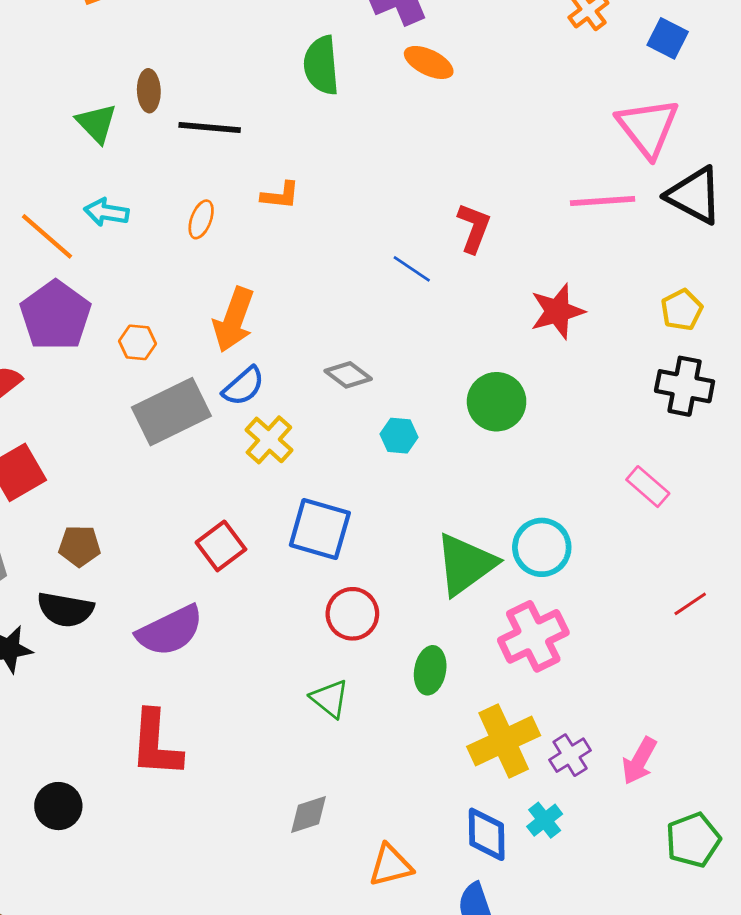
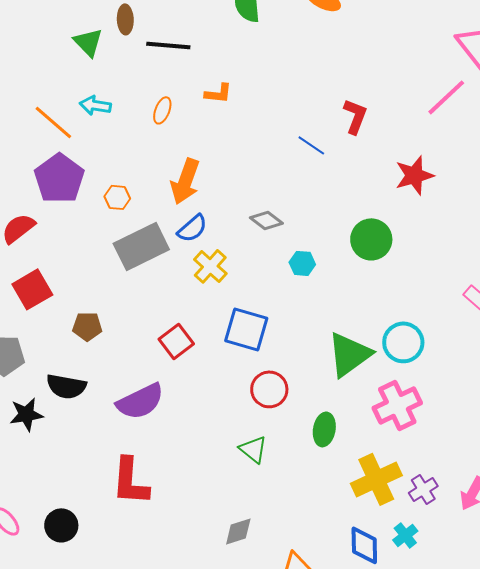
pink line: (603, 201) -> (446, 97), turned -39
brown pentagon: (80, 546) -> (87, 326), moved

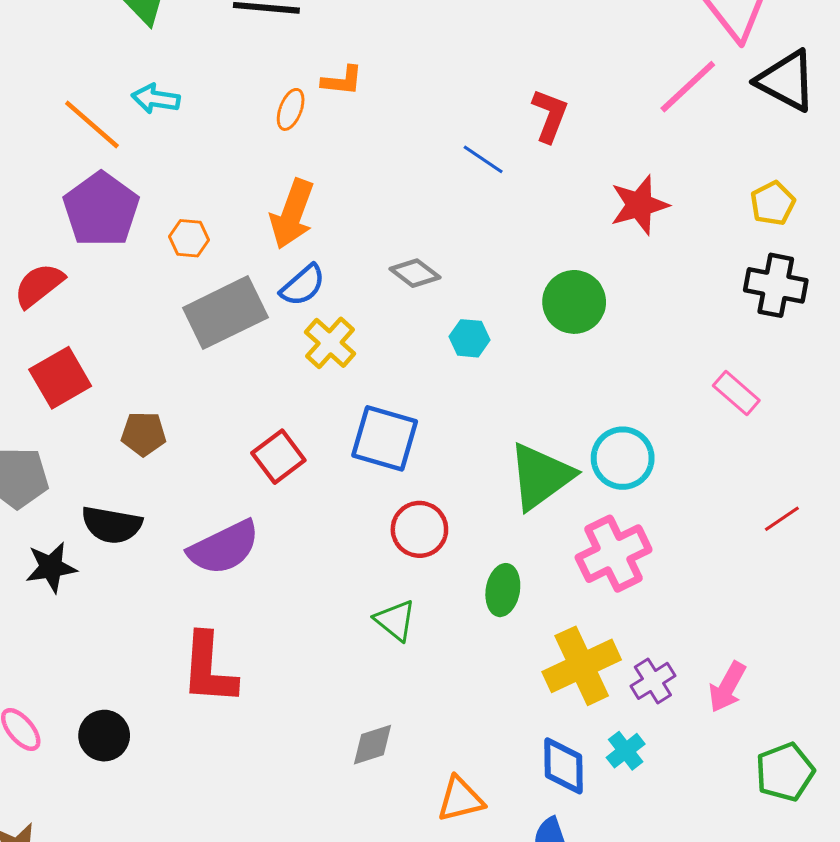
orange ellipse: (162, 110) -> (291, 109), moved

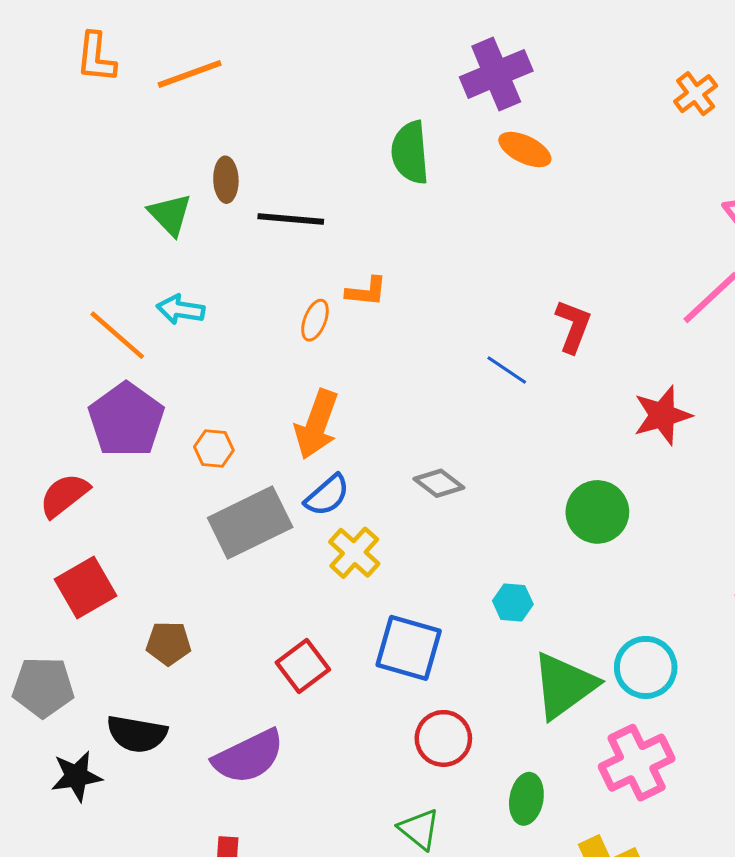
cyan hexagon: (470, 338) -> (513, 603), moved

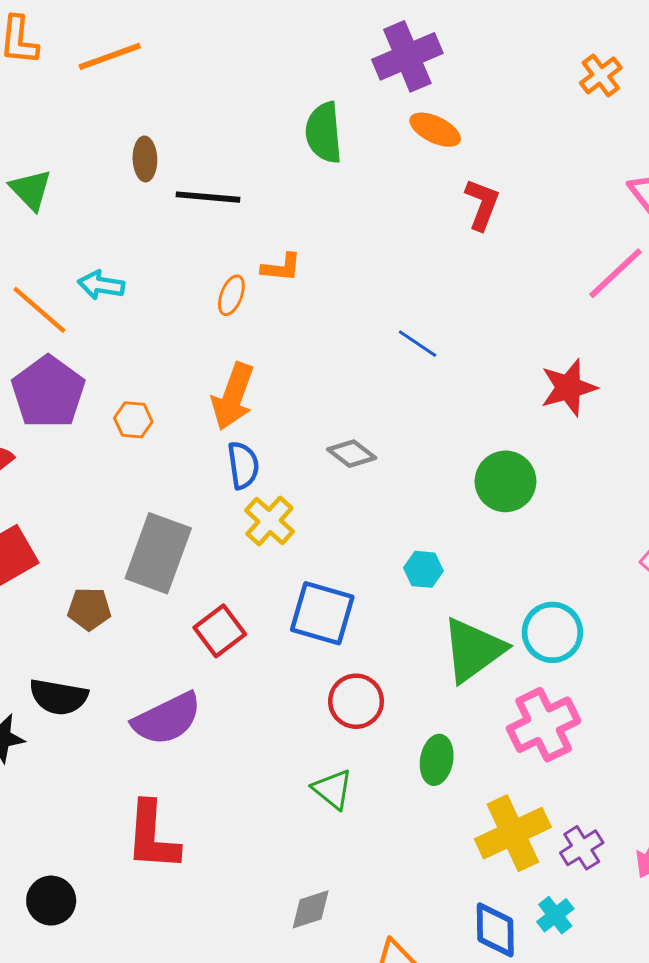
green triangle: (170, 214) -> (31, 190), moved
red L-shape: (573, 326) -> (482, 204), moved
blue semicircle: (327, 495) -> (243, 465), turned -57
gray rectangle: (250, 522) -> (158, 553), moved, turned -44

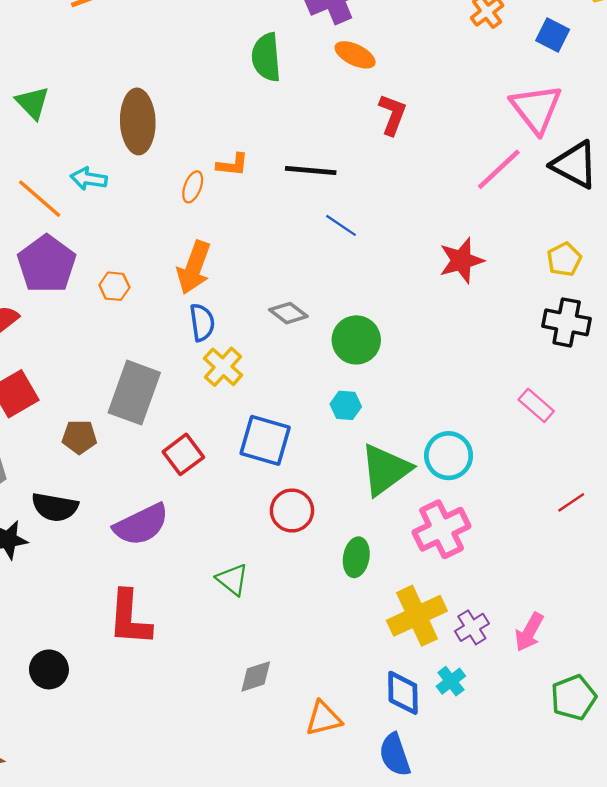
brown ellipse: (145, 159) -> (138, 121), moved, size x1.8
black line: (208, 197) -> (311, 171), moved
green circle: (506, 481) -> (356, 340), moved
green triangle: (333, 789) -> (232, 579), moved

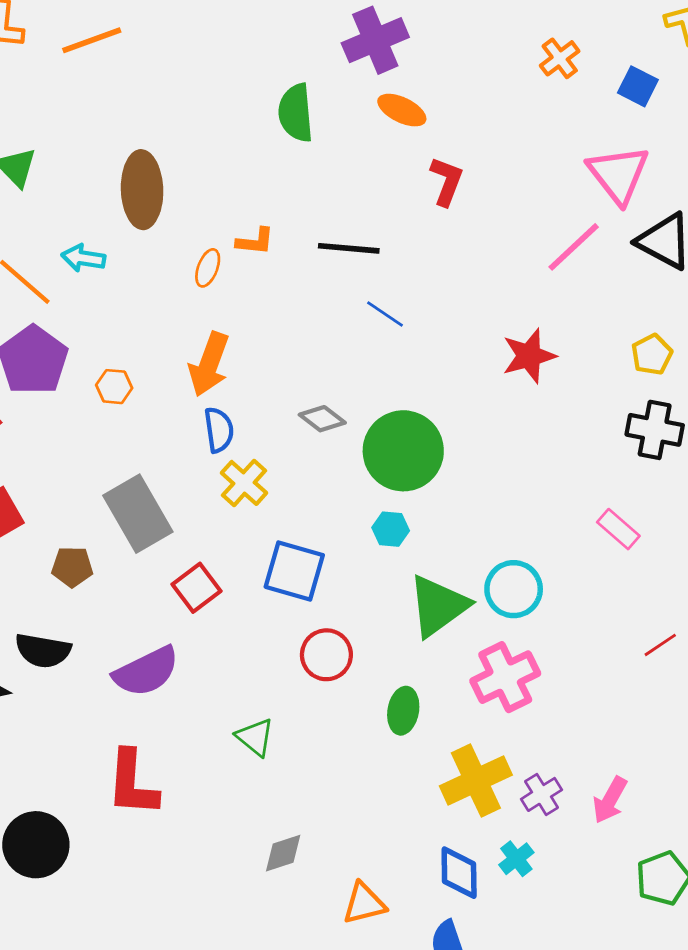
green circle: (356, 340) -> (403, 451), size x1.4
gray rectangle: (134, 393) -> (138, 514), turned -50
black circle: (49, 669) -> (36, 845), size x1.4

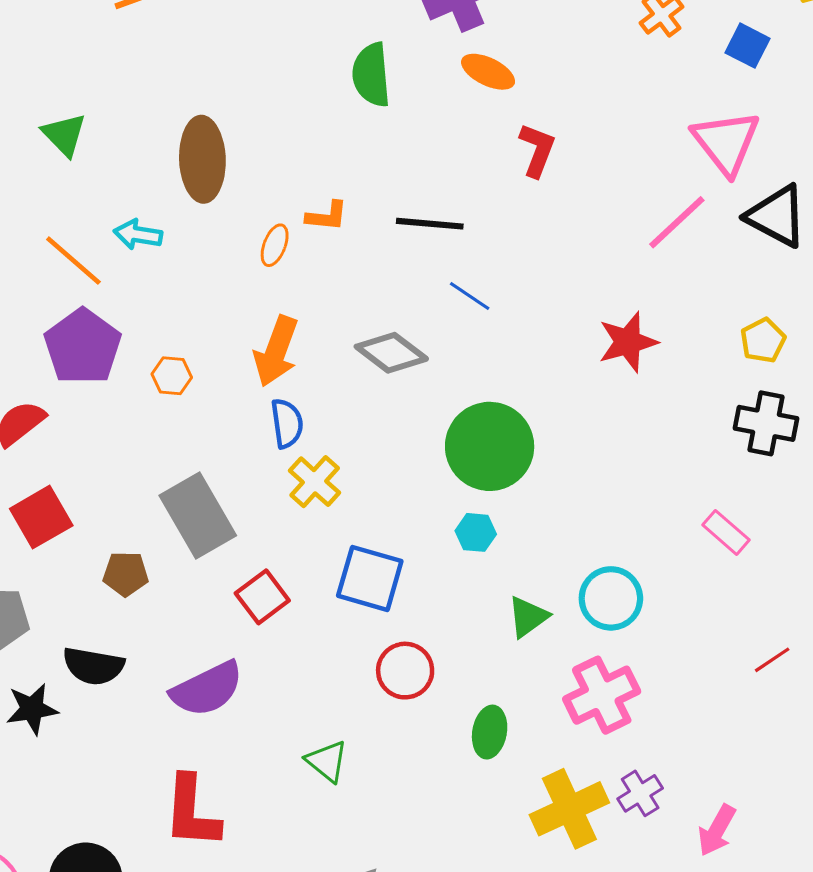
gray diamond: (322, 419) -> (391, 353), moved, size x1.4
green triangle: (438, 606) -> (528, 617), size x0.6
purple cross: (542, 794) -> (640, 793), moved

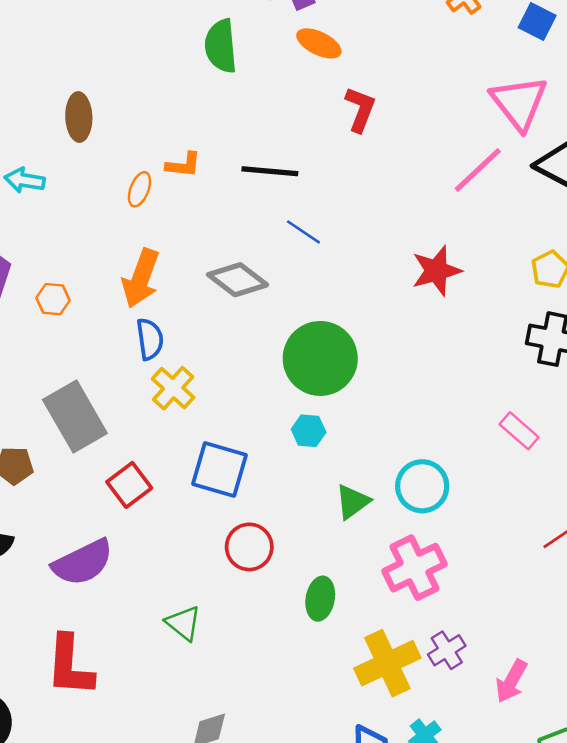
brown ellipse: (202, 159) -> (79, 117), size x0.7

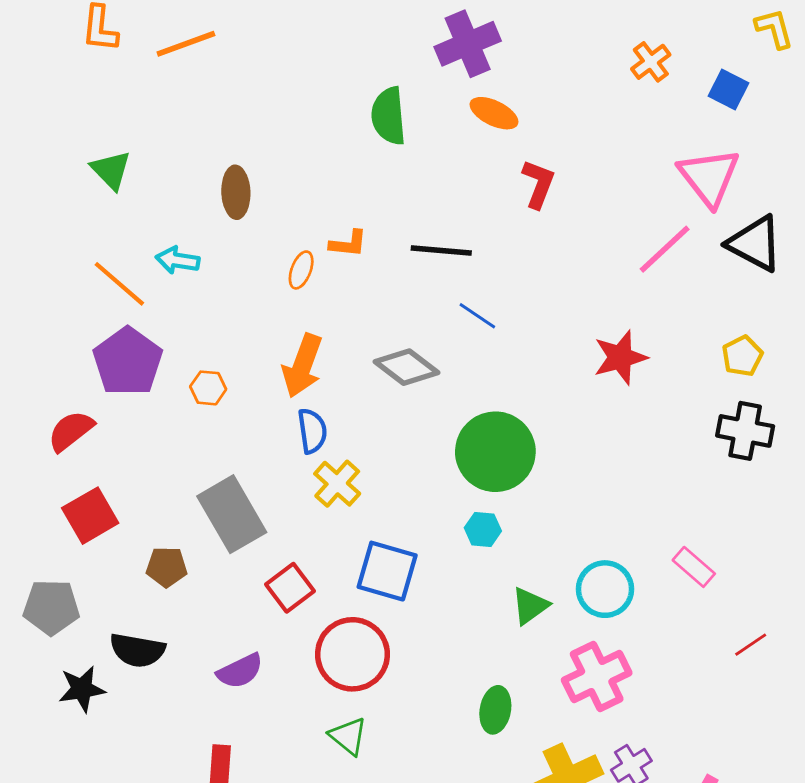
pink rectangle: (519, 431) -> (694, 567), moved
red circle: (249, 547) -> (352, 654), moved, size x1.4
purple semicircle: (83, 562) -> (240, 671), size x0.7

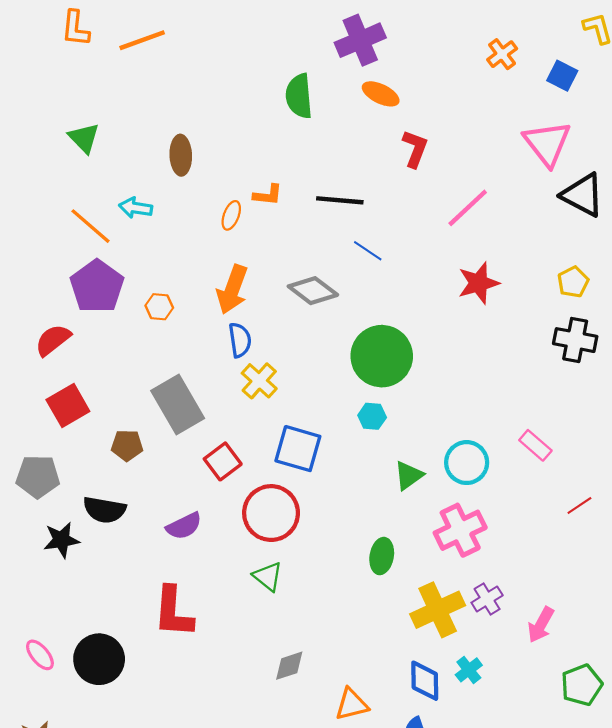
pink line: (665, 249) -> (468, 208), moved

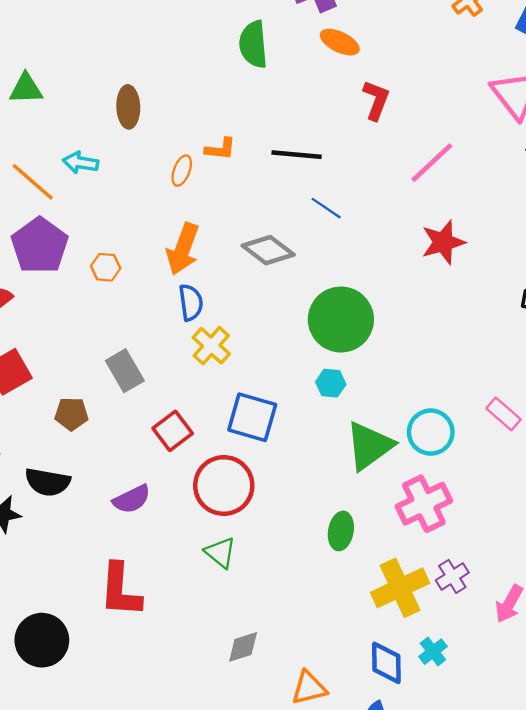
green triangle: (84, 138) -> (26, 89), turned -48
gray rectangle: (178, 404) -> (125, 371), size x0.7
green triangle: (409, 475) -> (369, 446), size x1.6

